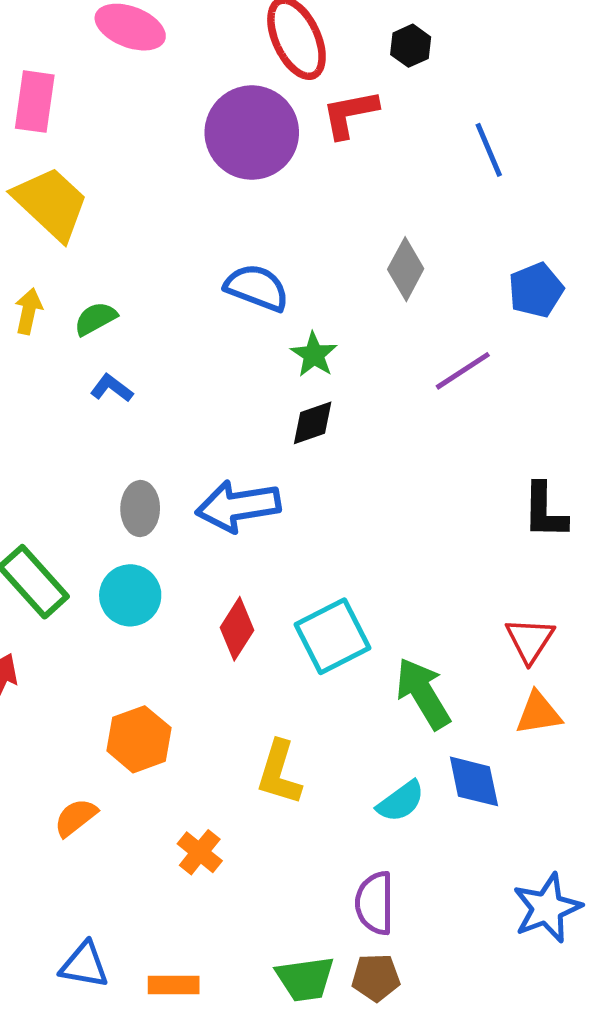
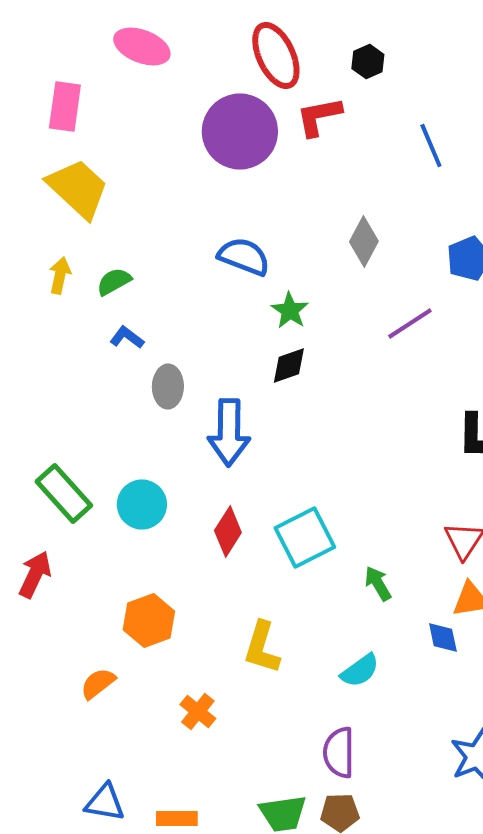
blue arrow: (238, 506) -> (229, 432), turned -80
gray ellipse: (140, 509) -> (168, 386), moved
green arrow: (423, 693) -> (378, 584), size x0.6
blue diamond: (474, 781) -> (443, 638), moved, size x0.7

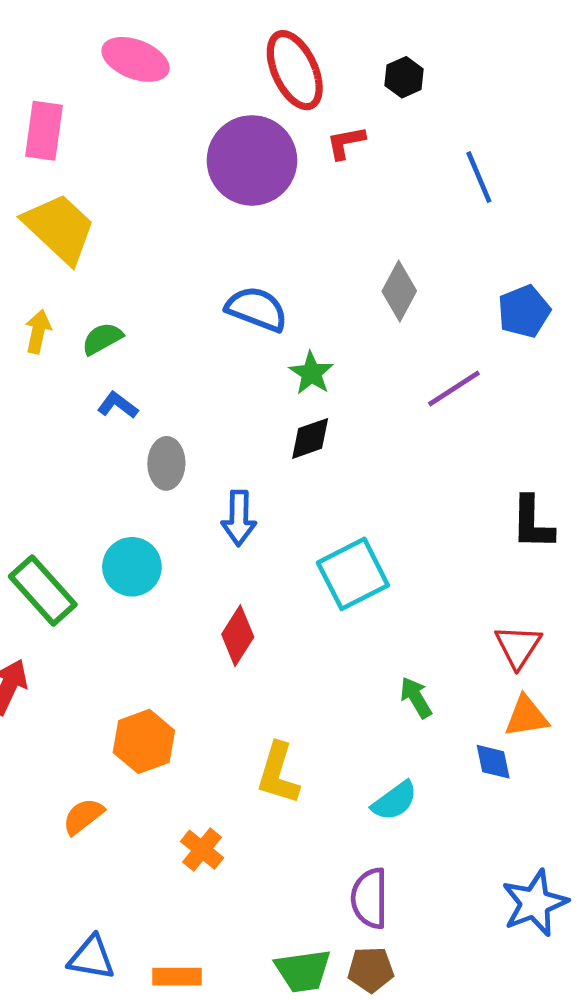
red L-shape: (319, 116) -> (346, 143), size x0.7
blue arrow: (229, 432) -> (239, 518), size x0.7
cyan circle: (142, 504) -> (132, 567), moved
cyan square: (305, 538) -> (353, 574), moved

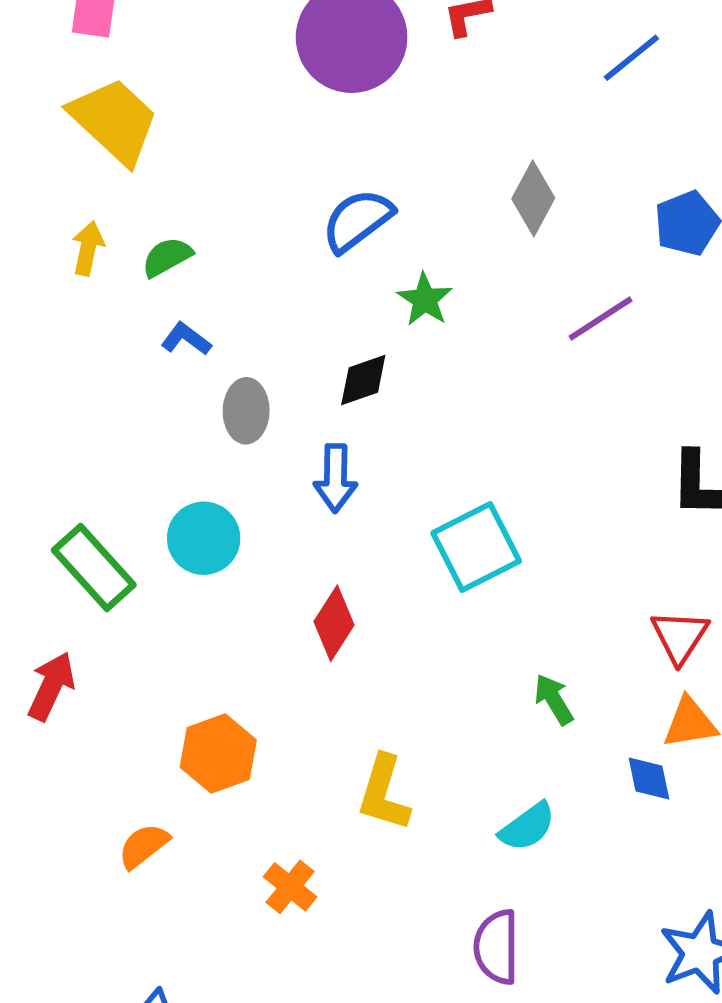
blue line: (479, 177) -> (631, 58), turned 74
blue semicircle: (257, 309) -> (357, 220), turned -58
black diamond: (310, 438) -> (363, 380), moved

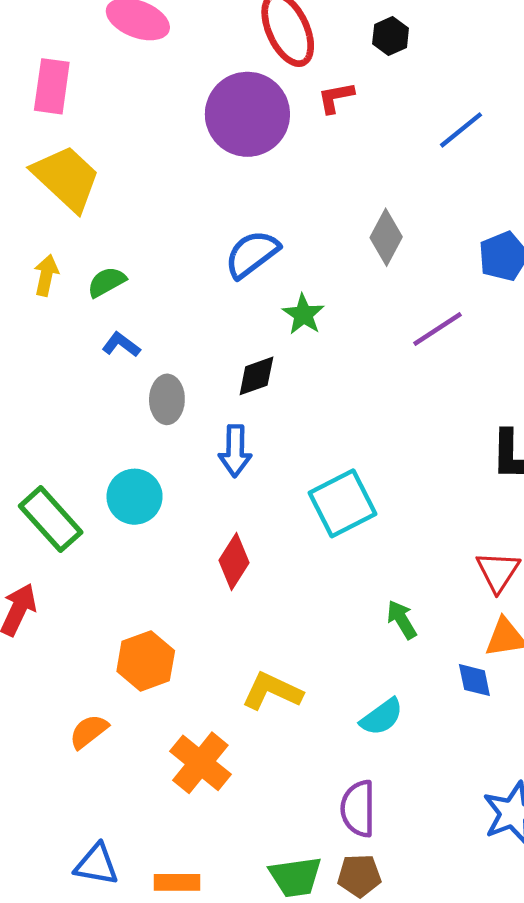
yellow L-shape: (384, 793) -> (272, 691), turned 98
orange cross: (290, 887) -> (200, 763), size x1.5

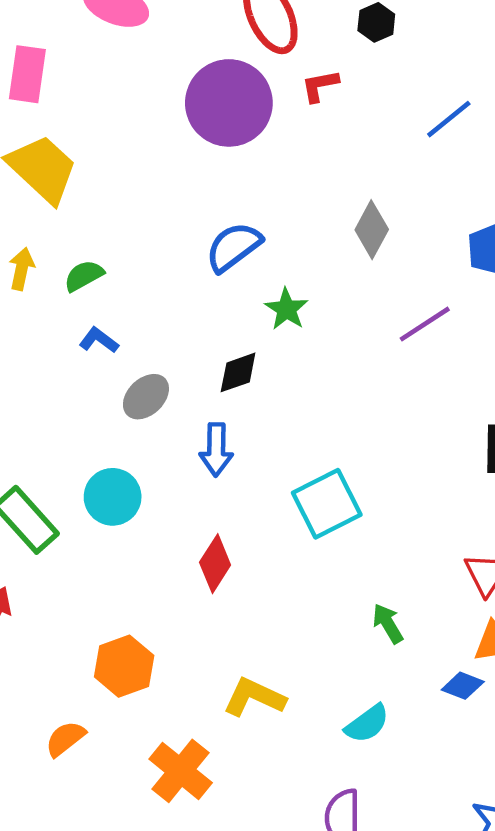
gray ellipse: (167, 399) -> (146, 397), turned 45
blue diamond: (474, 680) -> (463, 686), turned -57

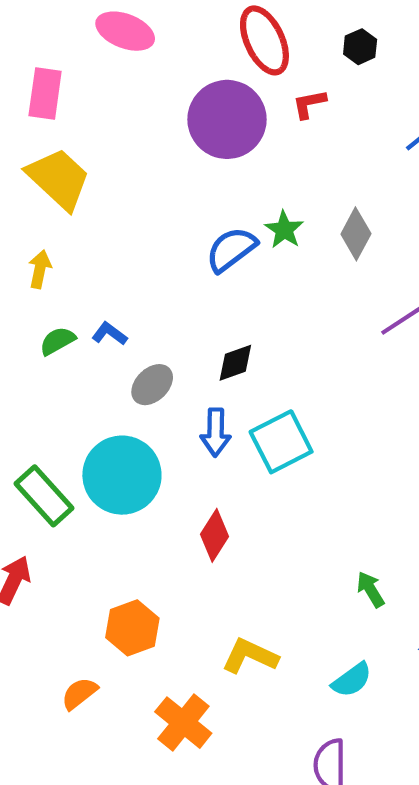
green semicircle: (84, 276) -> (58, 341), moved
green star: (286, 309) -> (284, 230), moved
cyan circle: (113, 497) -> (122, 475), size x1.5
cyan square: (327, 504) -> (281, 442), moved

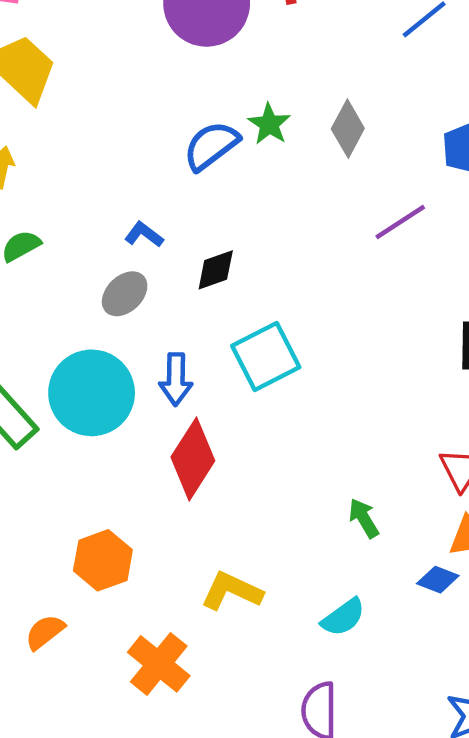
blue L-shape: (110, 334) -> (144, 235), moved
blue arrow: (216, 432) -> (176, 379), moved
red diamond: (215, 535) -> (193, 459), size x1.4

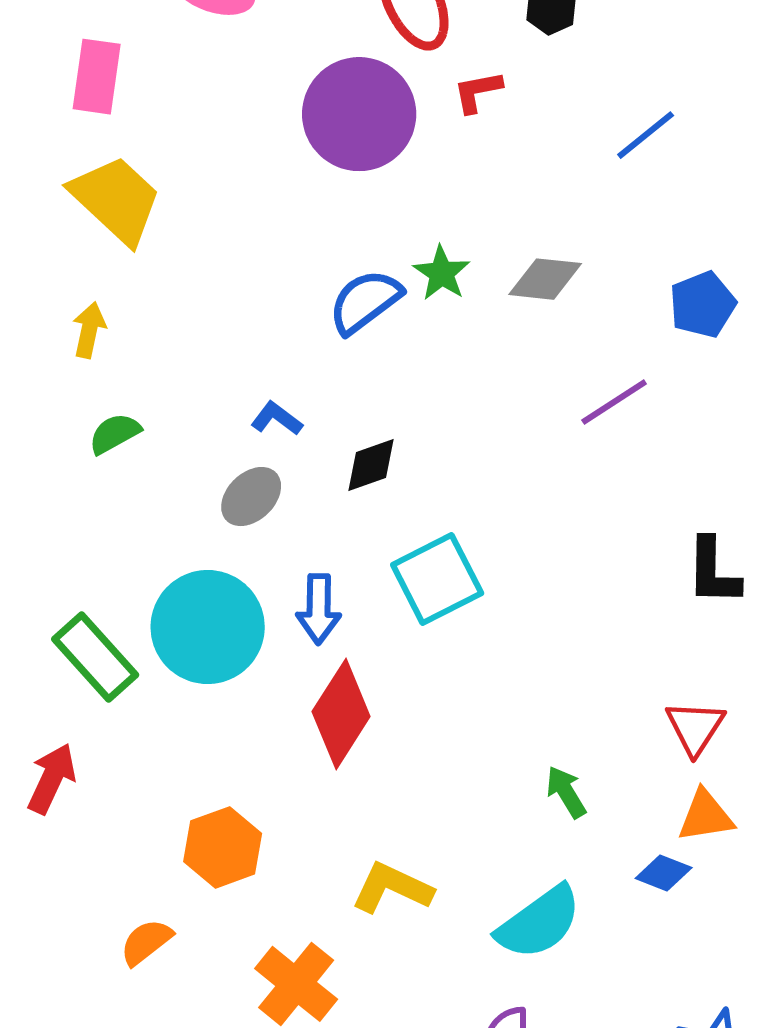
gray diamond: (348, 129) -> (545, 279), turned 68
cyan semicircle: (343, 617) -> (539, 922), size x1.5

